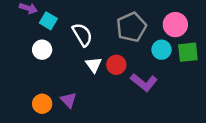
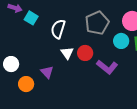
white semicircle: (82, 35) -> (58, 29), turned -132
white circle: (42, 50) -> (11, 64), moved
purple triangle: (69, 100) -> (47, 72), moved

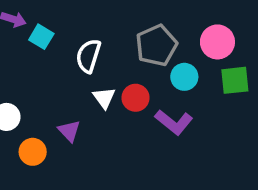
cyan circle: (121, 41) -> (184, 77), moved

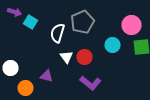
gray pentagon: (156, 45) -> (82, 22), moved
purple L-shape: (174, 122) -> (90, 83), moved
purple triangle: (69, 131) -> (46, 76), turned -32

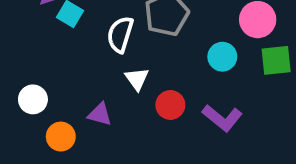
red circle: (84, 57) -> (170, 105), moved
purple L-shape: (90, 83) -> (222, 118), moved

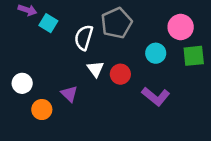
red circle: (170, 105) -> (120, 74), moved
purple triangle: (100, 114) -> (69, 94), turned 30

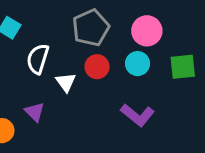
pink circle: (181, 27) -> (147, 31), moved
white semicircle: (84, 37) -> (38, 59), moved
red circle: (120, 74) -> (97, 67), moved

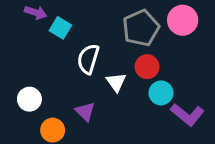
pink circle: (147, 31) -> (183, 20), moved
cyan circle: (138, 64) -> (161, 93), moved

